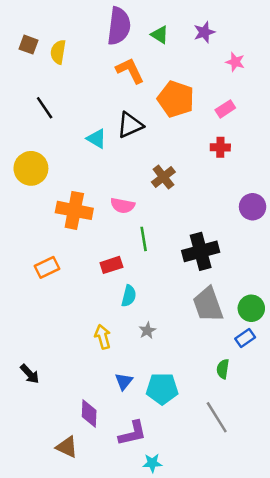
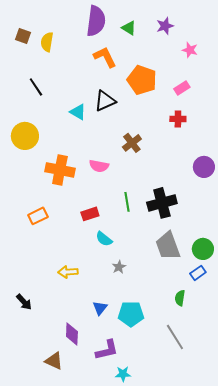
green line: (144, 239) -> (127, 202), moved
cyan semicircle: (129, 296) -> (104, 239), turned 114
yellow arrow: (103, 337) -> (68, 272), moved, turned -78

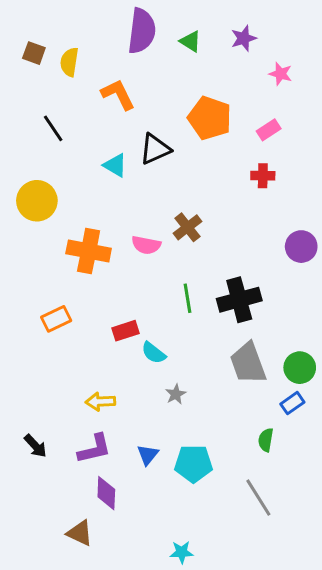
orange L-shape: (105, 57) -> (118, 94), moved
brown cross: (132, 143) -> (188, 227), moved
red rectangle: (90, 214) -> (125, 331), moved
purple L-shape: (107, 350) -> (94, 449), moved

